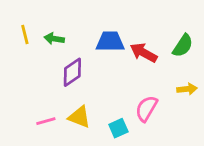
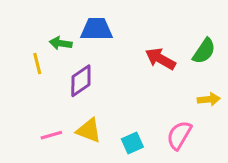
yellow line: (25, 35) -> (37, 64), moved
blue trapezoid: (110, 41) -> (97, 29), moved
pink semicircle: (146, 109) -> (179, 135), moved

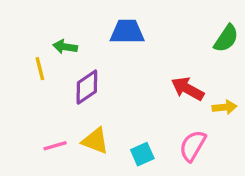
blue trapezoid: (97, 29) -> (127, 32), moved
green semicircle: (204, 51) -> (226, 38), moved
red arrow: (160, 59) -> (188, 89), moved

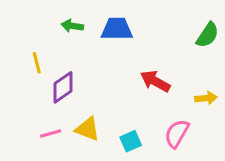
green arrow: (65, 47) -> (72, 26), moved
purple diamond: (87, 87) -> (63, 87), moved
red arrow: (188, 89) -> (155, 81), moved

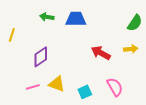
yellow line: (37, 63) -> (12, 35), moved, turned 32
yellow arrow: (206, 98) -> (131, 49), moved
pink semicircle: (177, 133) -> (115, 87), turned 120

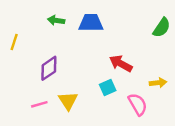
yellow arrow: (131, 49) -> (158, 83), moved
yellow triangle: (57, 84) -> (68, 101), turned 36
cyan square: (85, 92) -> (108, 88), moved

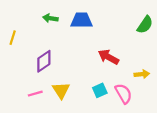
cyan square: (108, 88) -> (100, 90), moved

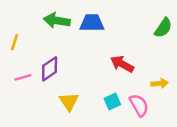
green arrow: (50, 18) -> (57, 21), size x1.5
pink line: (35, 94) -> (23, 77), moved

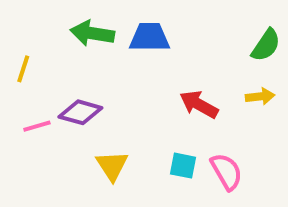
purple diamond: (50, 69) -> (80, 112), turned 50
yellow arrow: (160, 83) -> (260, 96), moved
cyan square: (112, 102) -> (183, 166), turned 35

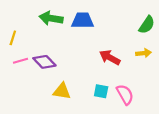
purple diamond: (80, 112) -> (44, 62), turned 30
pink line: (37, 126) -> (20, 61), moved
yellow triangle: (112, 166) -> (62, 91), turned -48

